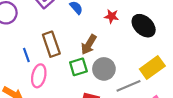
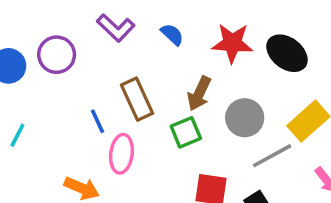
red star: (112, 16) -> (232, 43), size x1.6
gray circle: (104, 69) -> (245, 118), moved

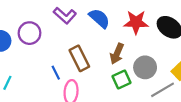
blue semicircle: (172, 34) -> (99, 18), size x1.5
green square: (186, 132) -> (122, 79), moved

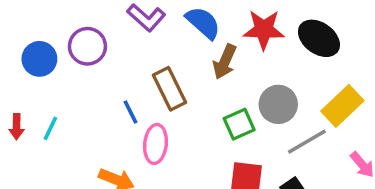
brown arrow: (117, 54) -> (225, 62), moved

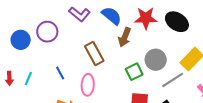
blue line: (130, 112) -> (60, 73), moved

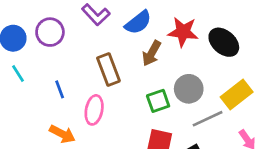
blue semicircle: (112, 16) -> (138, 22), turned 95
cyan line: (28, 79) -> (18, 74), moved, turned -64

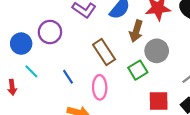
gray circle: (189, 89) -> (157, 51), moved
green square: (158, 101) -> (138, 70), moved

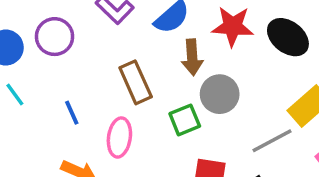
brown arrow: (136, 31) -> (192, 57), turned -30

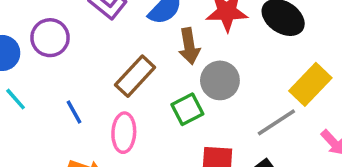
brown rectangle: (136, 82) -> (135, 76), turned 72

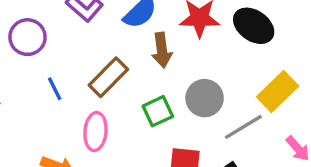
gray circle: (220, 80) -> (205, 98), moved
blue line: (74, 112) -> (55, 89), moved

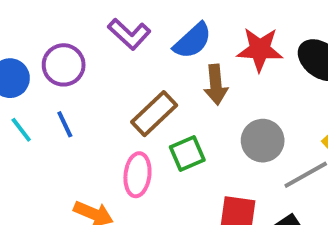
blue line: (55, 89) -> (65, 124), moved
green square: (158, 111) -> (187, 154), moved

